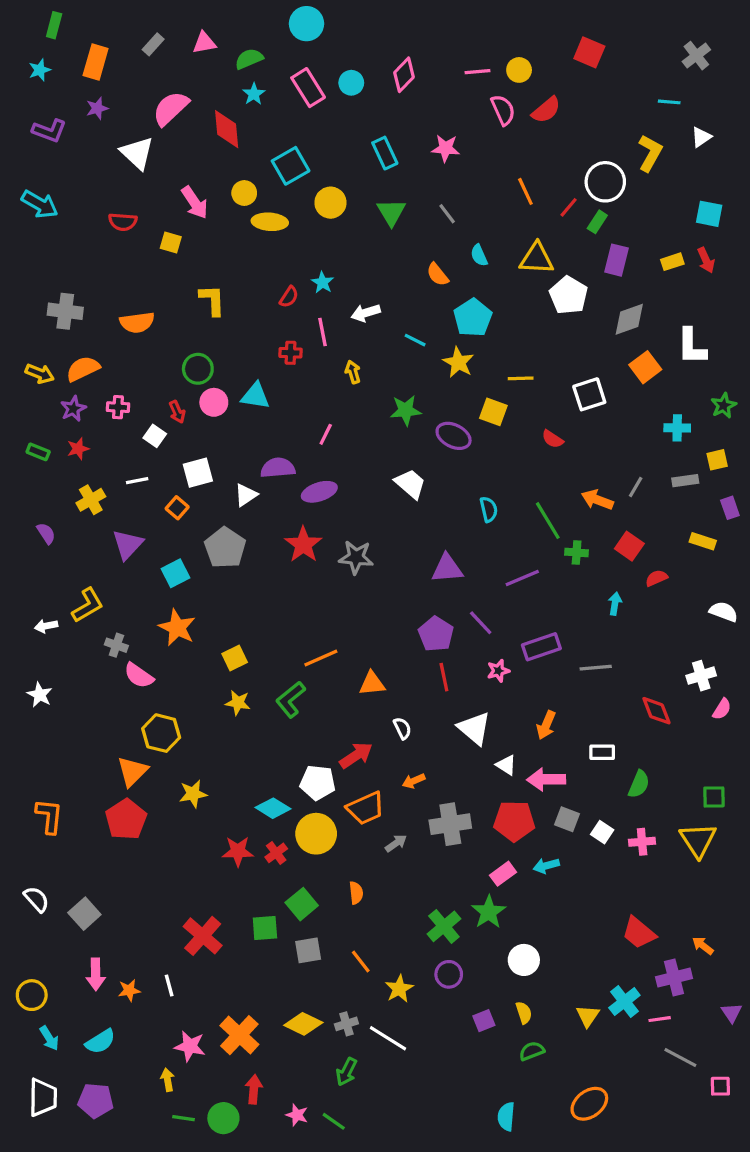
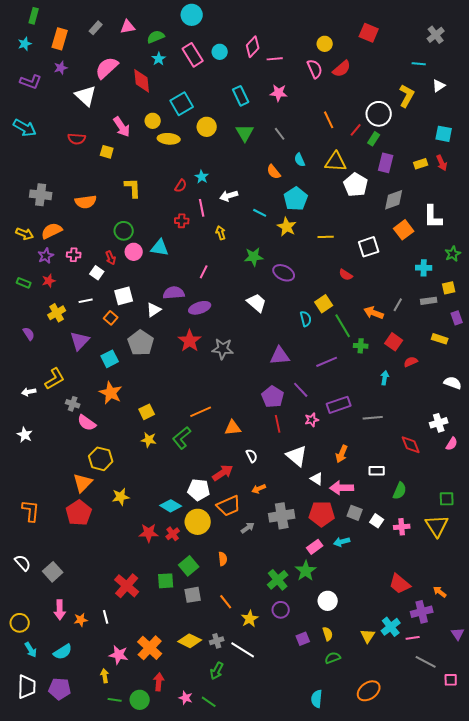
pink line: (477, 72) -> (275, 59), moved
yellow square: (493, 412) -> (324, 304), moved, turned 36

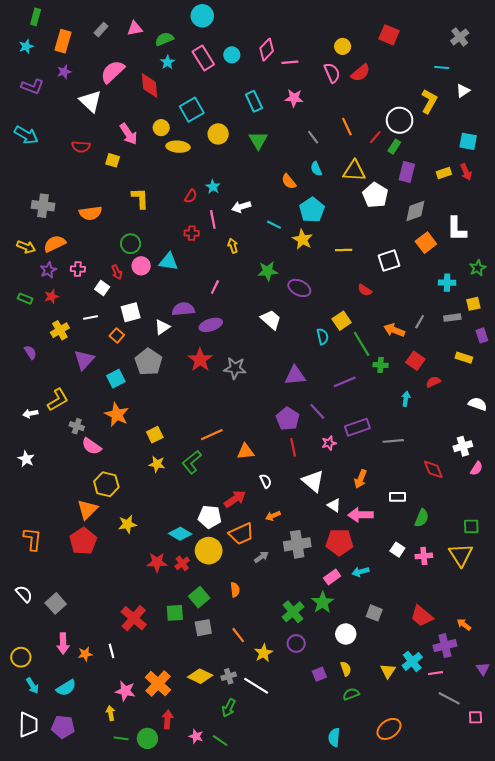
gray line: (280, 134) -> (313, 137), moved
gray square: (355, 513) -> (374, 613), moved

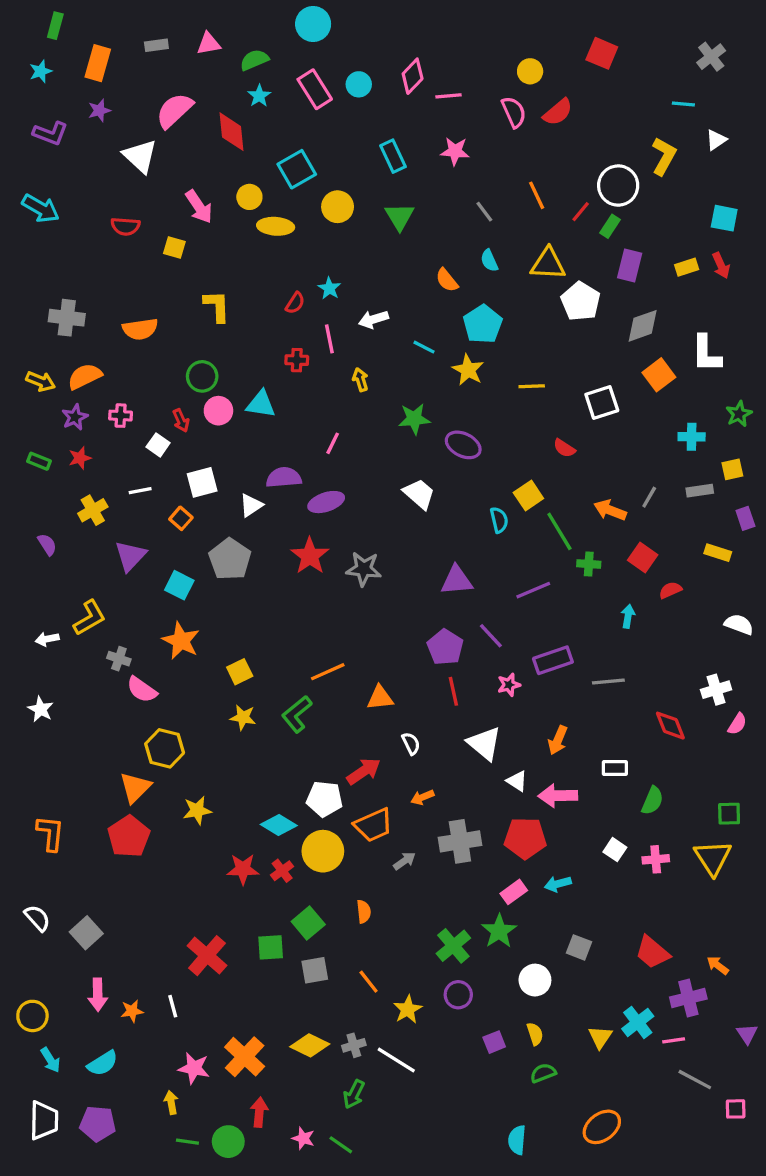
gray rectangle: (101, 30) -> (156, 45), turned 40
cyan square: (116, 379) -> (179, 585), turned -36

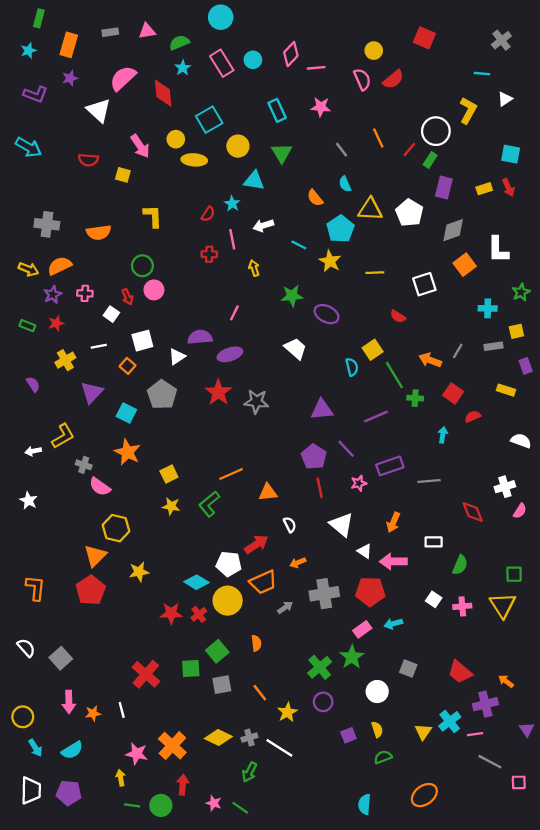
yellow triangle: (548, 264) -> (370, 209), moved
cyan triangle: (261, 404) -> (254, 181), moved

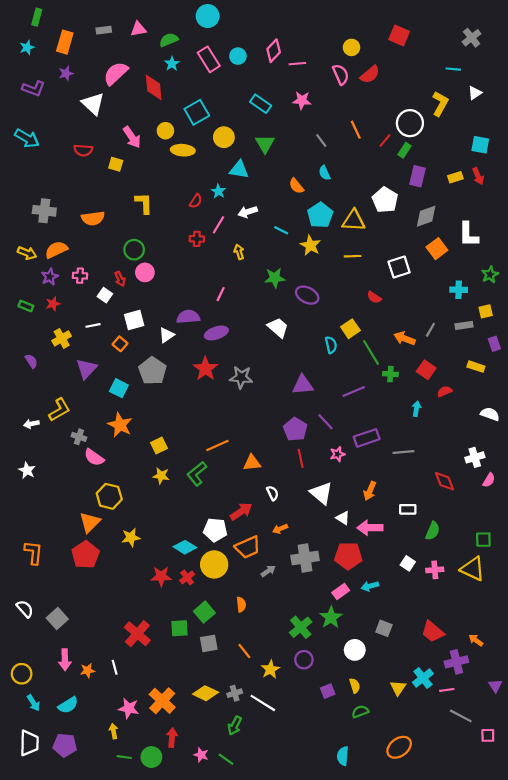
cyan rectangle: (277, 110) -> (261, 104), turned -30
yellow triangle: (370, 209) -> (354, 220), moved
pink line: (232, 239) -> (218, 225), turned 42
yellow triangle: (503, 605) -> (473, 569), turned -32

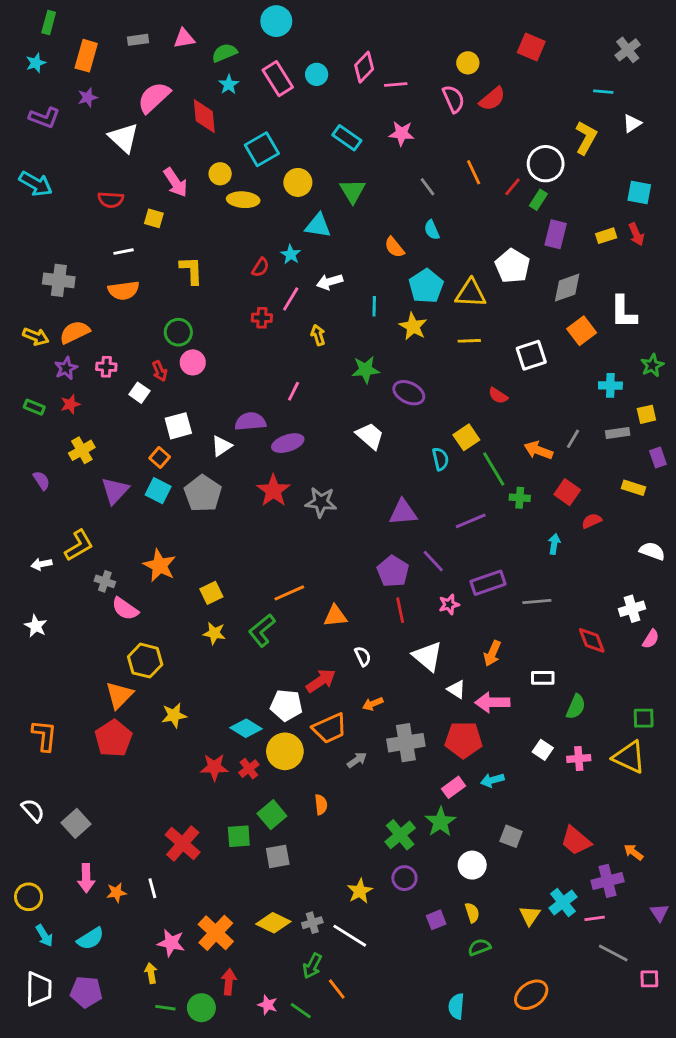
cyan line: (281, 230) -> (374, 306), turned 64
white line: (93, 325) -> (124, 252), moved
cyan square: (119, 388) -> (158, 491), moved
orange line: (244, 651) -> (337, 989), moved

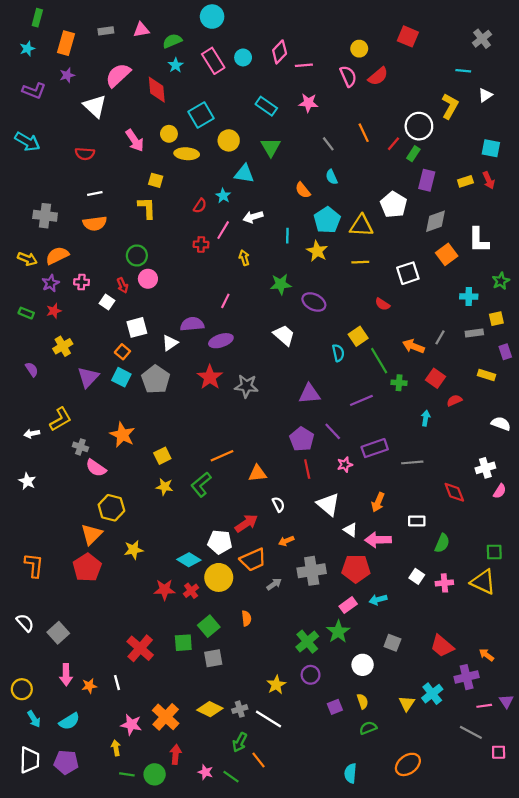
yellow square: (154, 218) -> (156, 180), moved
pink line: (595, 918) -> (484, 706), moved

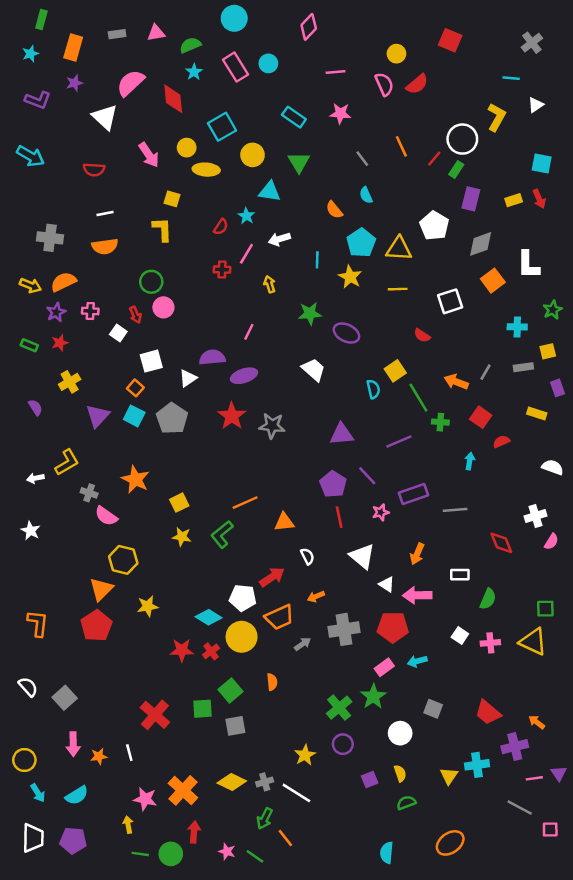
pink diamond: (280, 52) -> (309, 27), moved
cyan cross: (432, 694) -> (477, 765), turned 30

